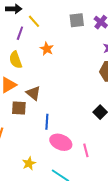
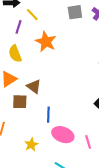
orange star: (47, 49) -> (46, 42), size x1.5
yellow star: (29, 163) -> (31, 145), moved

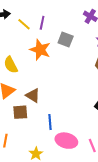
gray square: (75, 12) -> (66, 40), moved, turned 35
purple line: (19, 27) -> (42, 23), moved

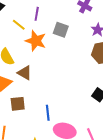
yellow line: (24, 24) -> (19, 25), moved
brown triangle: (33, 96) -> (25, 73), moved

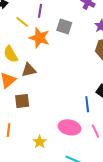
brown triangle: (25, 73) -> (29, 70), turned -42
blue line: (48, 113) -> (87, 104), moved

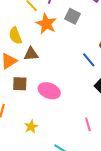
blue line: (87, 104) -> (89, 60), moved, turned -42
pink ellipse: (69, 127) -> (49, 91), moved

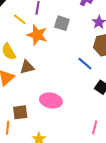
brown square: (20, 84) -> (20, 112), moved
pink line: (88, 124) -> (95, 127), turned 40

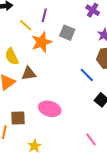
orange star: (37, 35) -> (42, 42), turned 30
pink line: (95, 127) -> (91, 139), turned -56

